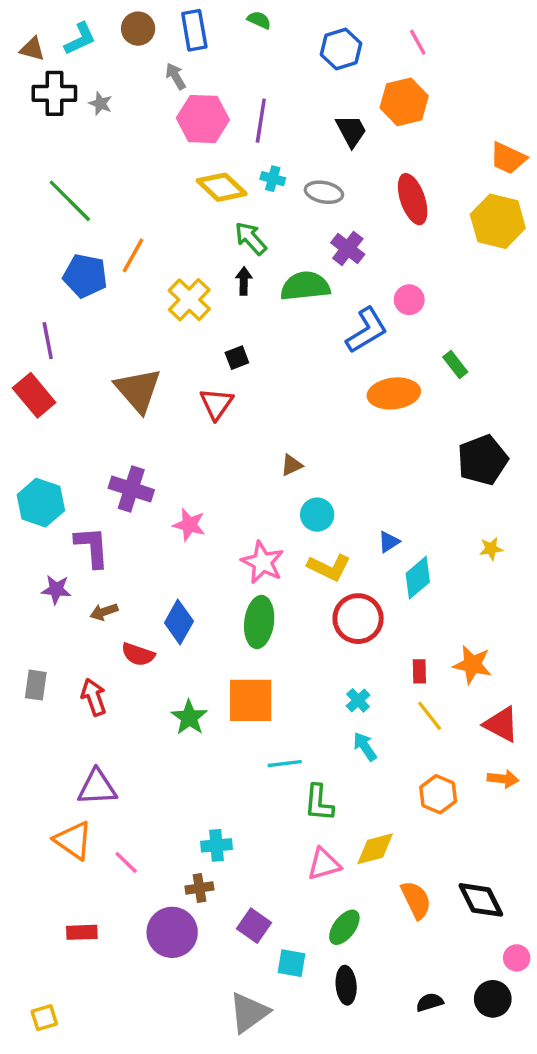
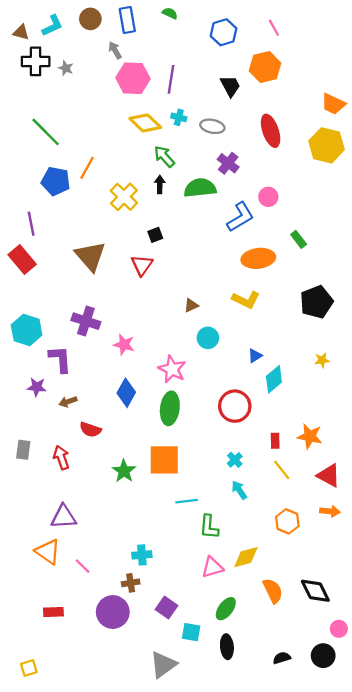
yellow L-shape: (329, 567) -> (246, 300), moved
blue diamond: (179, 622) -> (126, 393), moved

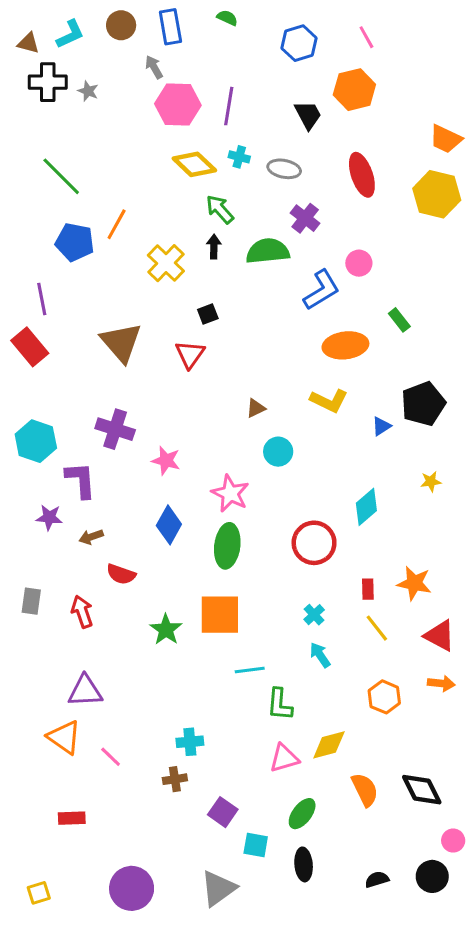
blue triangle: (255, 356) -> (381, 426), moved
purple circle: (113, 612) -> (132, 888), moved

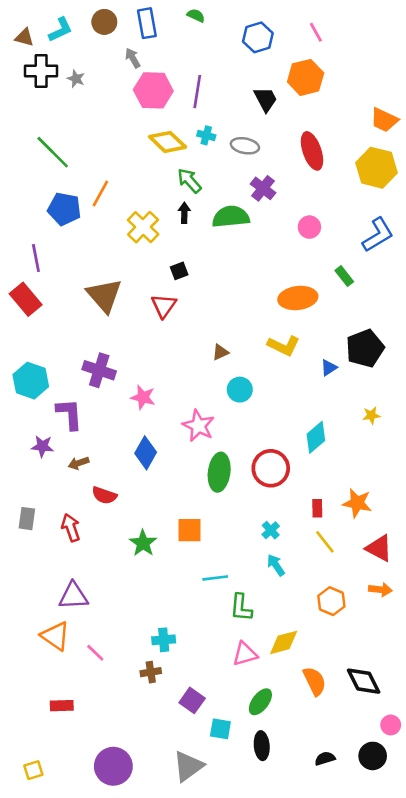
blue L-shape: (322, 290) -> (378, 235), moved
green ellipse: (227, 546) -> (219, 472), moved
orange square: (220, 615) -> (189, 530), size x0.7

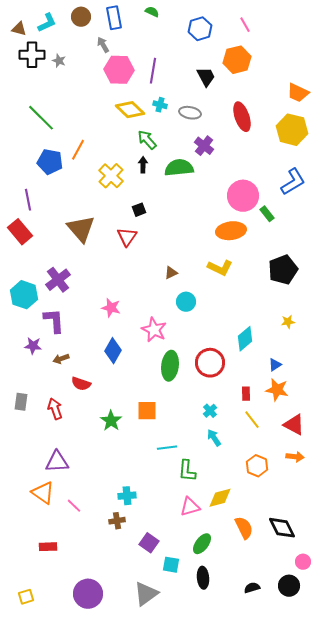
pink circle: (309, 227) -> (243, 196), moved, size x1.8
blue triangle: (329, 368) -> (275, 365), moved
purple cross: (99, 370) -> (58, 280), moved, turned 35

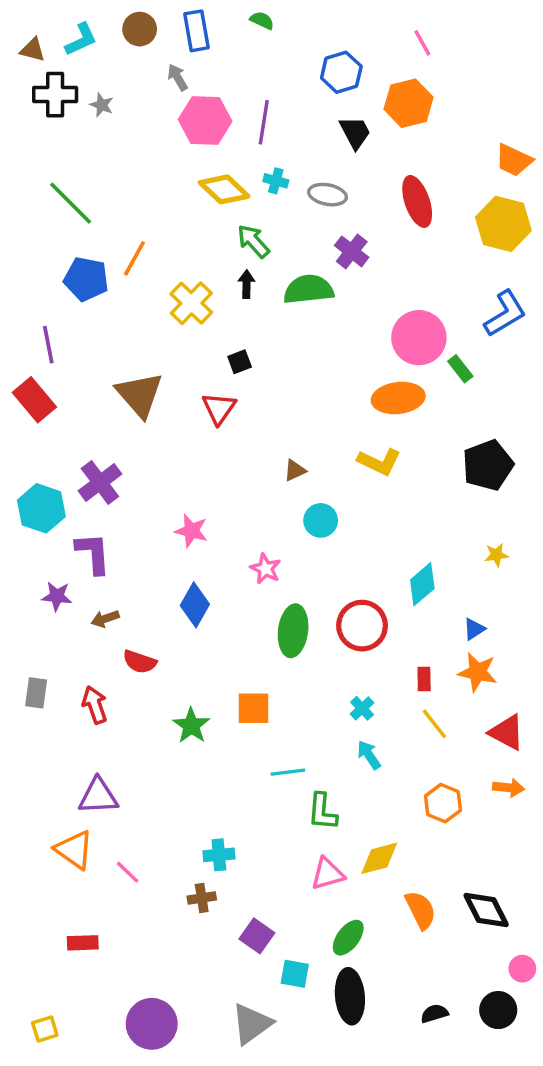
blue hexagon: (200, 29) -> (341, 72), moved
pink star: (154, 330) -> (265, 569), size x0.7
black ellipse: (203, 578) -> (350, 996), size x1.4

